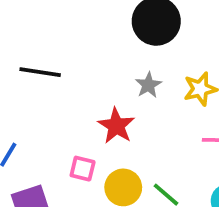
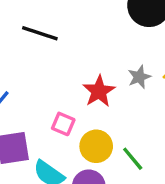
gray star: (148, 85) -> (139, 77), moved

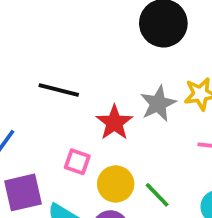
black line: (40, 33) -> (59, 90), moved
gray star: (139, 77) -> (158, 104), size x1.4

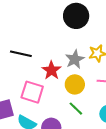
pink square: (77, 162) -> (32, 92), size x1.6
yellow circle: (116, 184) -> (75, 84), moved

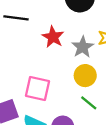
black line: (21, 54) -> (16, 18), moved
red star: (51, 70) -> (53, 37), moved

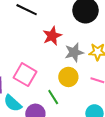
green line: (89, 103) -> (53, 97), moved

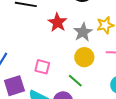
pink square: (25, 75) -> (42, 67), size x0.7

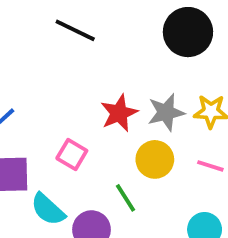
red star: (57, 22) -> (119, 113), moved

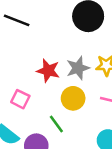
red star: (119, 113) -> (48, 71), turned -30

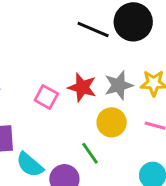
black line: (17, 20) -> (93, 30), moved
pink square: (20, 99) -> (46, 97), moved

